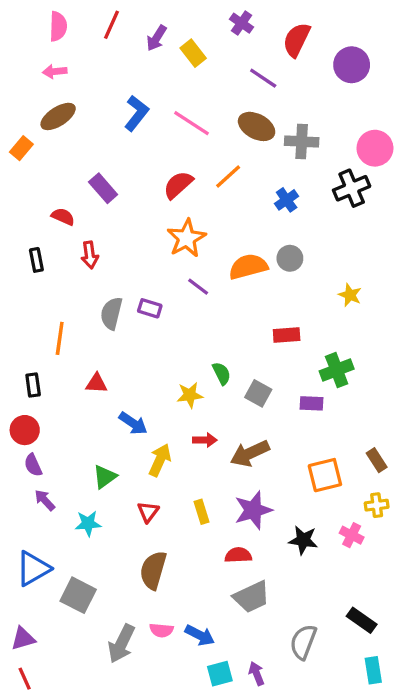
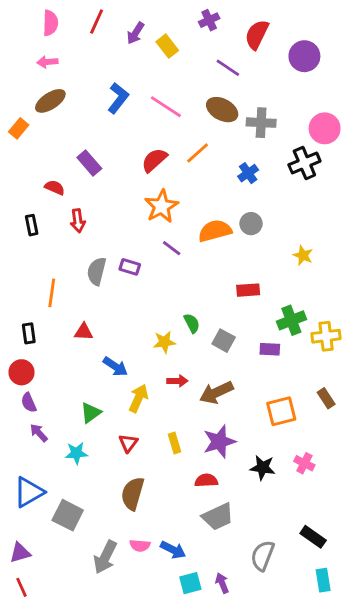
purple cross: (242, 23) -> (209, 20), turned 30
yellow cross: (377, 505) -> (326, 336), moved, size x1.4

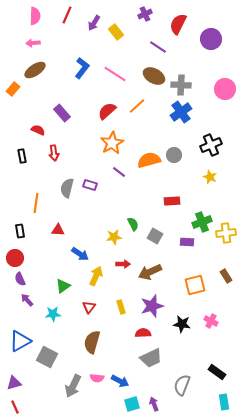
black cross: (304, 163) -> (211, 145), moved
blue cross: (248, 173) -> (181, 112), moved, size x1.5

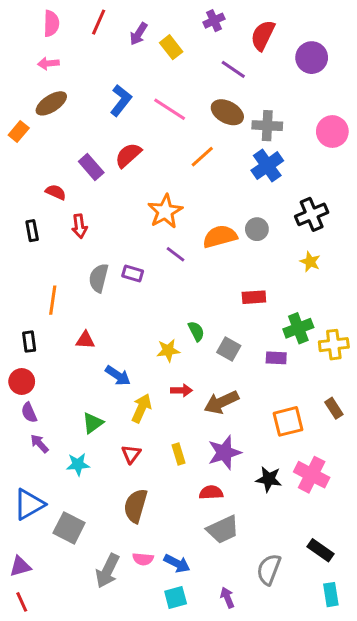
red semicircle: (107, 111) -> (128, 155), moved
pink cross: (211, 321) -> (312, 475), size x1.6
cyan square: (132, 404) -> (176, 597), moved

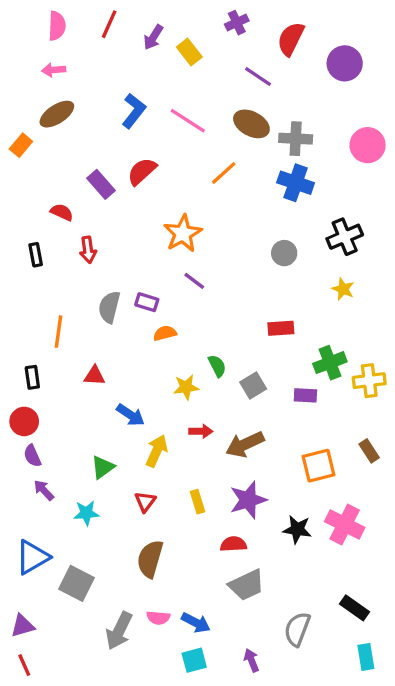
blue cross: (267, 166) -> (296, 183), turned -36
orange semicircle: (220, 237) -> (165, 333), moved, size x0.6
gray square: (229, 349) -> (253, 386), turned 30

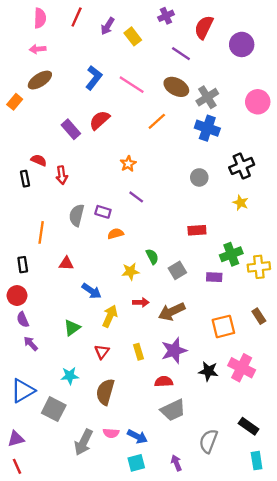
gray cross: (296, 139) -> (207, 97), turned -35
red semicircle: (62, 212) -> (39, 160), moved
orange star: (183, 233) -> (128, 164), size x0.6
cyan star: (86, 513) -> (70, 376), moved

